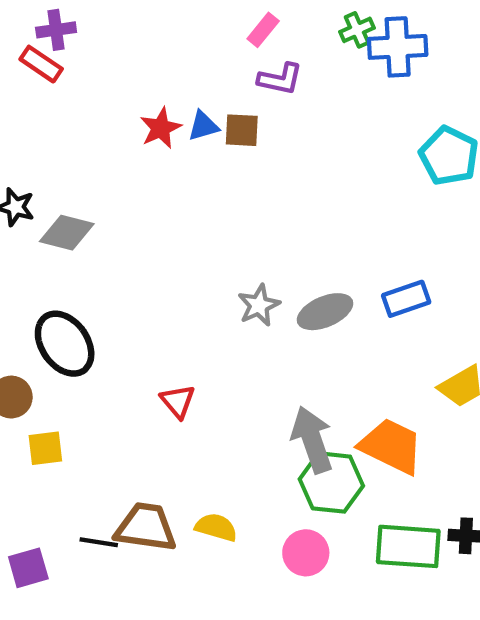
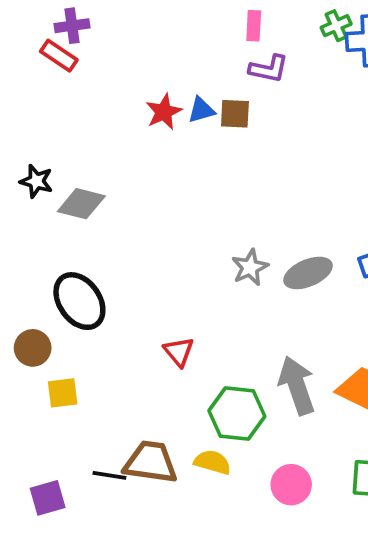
pink rectangle: (263, 30) -> (254, 26), turned -36
green hexagon: (331, 482) -> (237, 413), moved

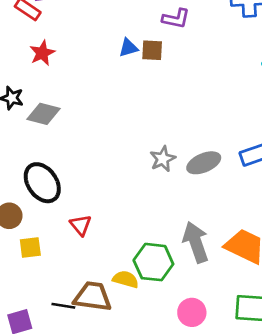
red star: (164, 112) -> (42, 53), moved
red triangle: (179, 352) -> (81, 225), moved
yellow semicircle: (212, 462) -> (126, 279), moved

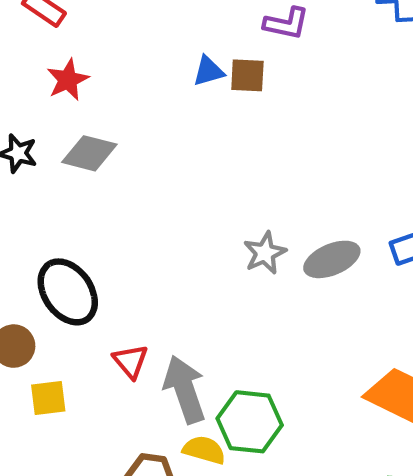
gray diamond: (44, 114) -> (89, 153), moved
gray arrow: (196, 242) -> (185, 389), moved

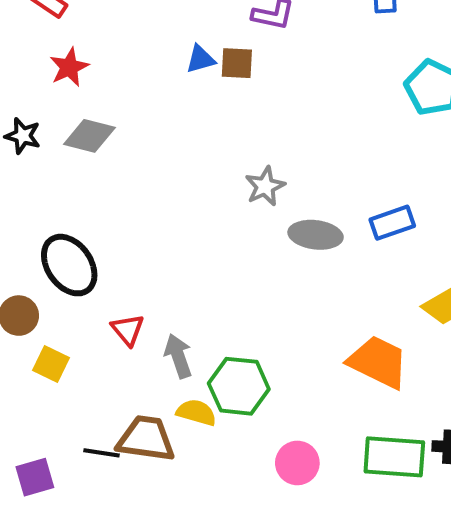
gray star: (265, 253) -> (265, 186), moved
gray ellipse: (332, 259) -> (316, 235), turned 30
gray arrow: (185, 389) -> (178, 356), size x0.7
yellow square: (48, 398) -> (51, 364), turned 33

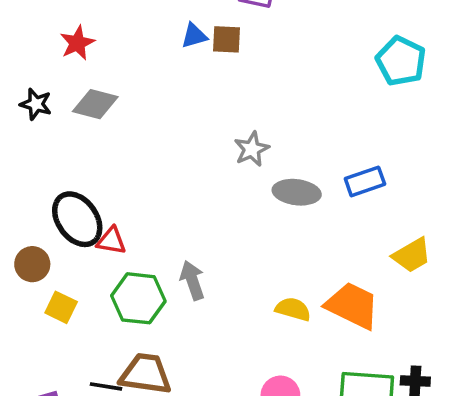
red triangle: (128, 330) -> (111, 241), moved, turned -40
gray arrow: (178, 356) -> (192, 280), moved
green hexagon: (239, 386) -> (138, 298), moved
yellow semicircle: (196, 412) -> (293, 309), moved

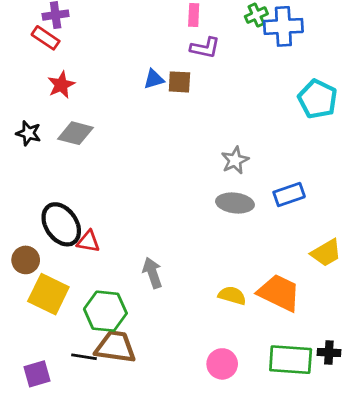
gray star: (252, 149) -> (235, 160), moved
green hexagon: (138, 298) -> (105, 311), moved
yellow square: (61, 307) -> (48, 294), size x1.6

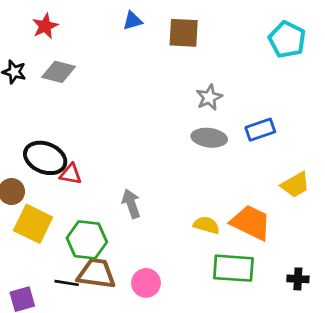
brown square: (179, 82) -> (184, 33), moved, size x1.4
black ellipse: (61, 224) -> (45, 158), turned -33
green rectangle: (291, 360) -> (233, 268), moved
pink circle: (222, 364) -> (146, 283), moved

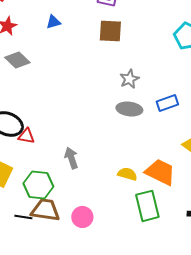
blue triangle: (133, 21) -> (53, 22), moved
gray diamond: (59, 72) -> (17, 60), turned 30
green rectangle: (233, 268) -> (147, 206), turned 72

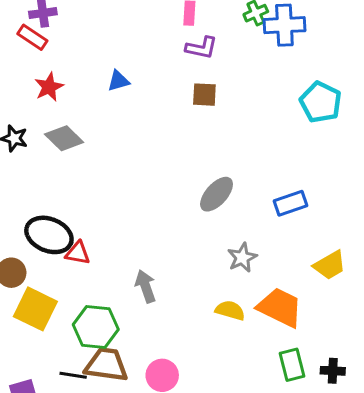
brown square: (110, 31) -> (204, 95), size x0.7
gray star: (129, 79) -> (242, 258), moved
gray ellipse: (129, 109) -> (217, 194), moved, turned -55
green rectangle: (147, 206) -> (292, 365), moved, size x0.7

